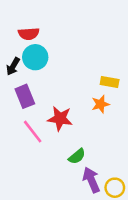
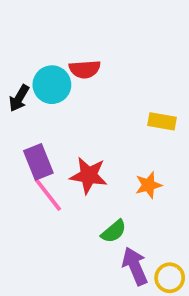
red semicircle: (29, 34) -> (85, 69), moved
purple rectangle: (25, 96) -> (38, 162), moved
orange star: (100, 104) -> (148, 185), moved

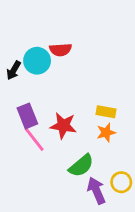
yellow rectangle: (162, 121) -> (106, 112), moved
green semicircle: (114, 231) -> (81, 166), size x1.4
yellow circle: (170, 278) -> (121, 182), moved

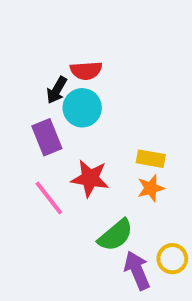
cyan circle: (37, 61) -> (82, 108), moved
black arrow: (14, 70) -> (57, 90), moved
purple rectangle: (27, 116) -> (47, 137), moved

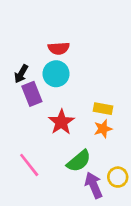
black arrow: (57, 90) -> (21, 74), moved
red star: (90, 178) -> (61, 122), turned 30
pink line: (49, 198) -> (29, 165), moved

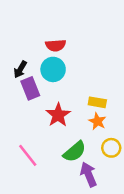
orange star: (103, 129) -> (97, 121), turned -30
yellow circle: (118, 177) -> (111, 148), moved

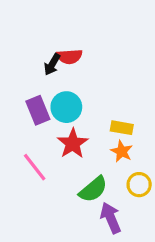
black arrow: (20, 69) -> (52, 64), moved
cyan circle: (53, 69) -> (66, 107), moved
pink line: (28, 155) -> (35, 167), moved

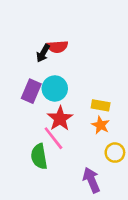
purple rectangle: (38, 110) -> (31, 91), turned 45
pink line: (35, 167) -> (53, 138), moved
green semicircle: (93, 189) -> (39, 156), moved, turned 120

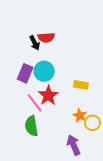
black arrow: (43, 53) -> (35, 43), turned -56
orange star: (101, 125) -> (80, 115), moved
pink line: (53, 138) -> (35, 103), moved

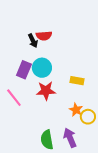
red star: (48, 95) -> (46, 91), turned 30
pink line: (35, 103) -> (14, 98), moved
green semicircle: (31, 126) -> (47, 140), moved

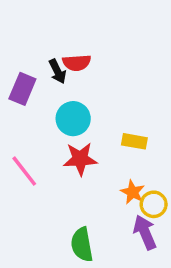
purple rectangle: (24, 70) -> (22, 89), moved
purple arrow: (70, 138) -> (145, 232), moved

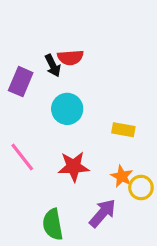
red star: (80, 159) -> (74, 167), moved
purple arrow: (145, 232) -> (102, 213), moved, turned 64
green semicircle: (82, 245) -> (53, 224), moved

